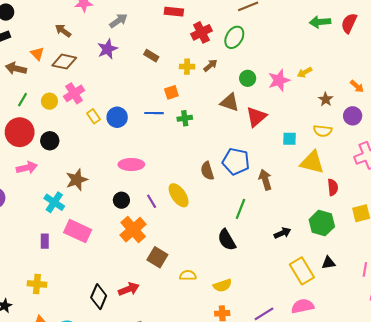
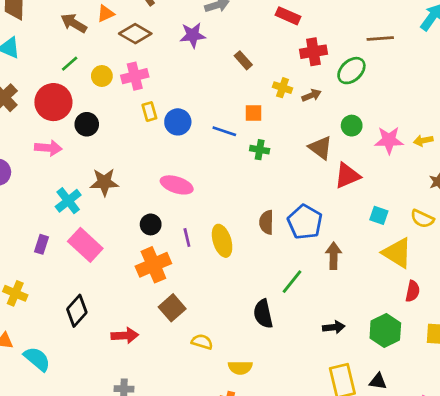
orange triangle: (37, 54) -> (106, 13), turned 32
black diamond: (99, 297) -> (77, 311), moved

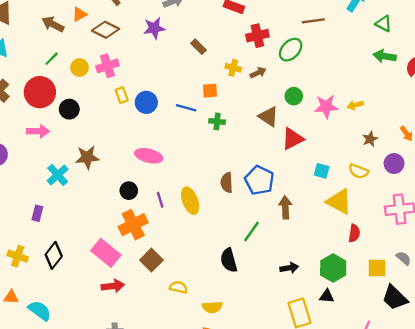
pink rectangle: (85, 245) -> (106, 253), moved
black diamond: (77, 311) -> (54, 255), moved
black triangle: (378, 381) -> (327, 296), moved

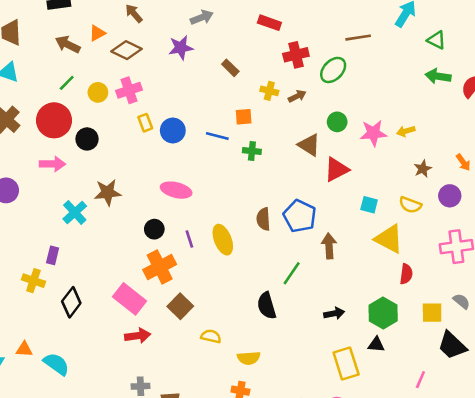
yellow cross: (18, 256) -> (33, 281), moved

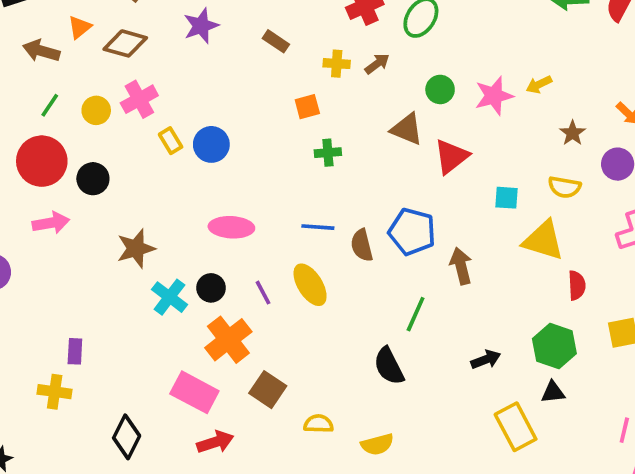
blue line: (217, 136) -> (318, 227), moved
cyan cross: (75, 212) -> (170, 297), moved
black diamond: (71, 302) -> (127, 437), moved

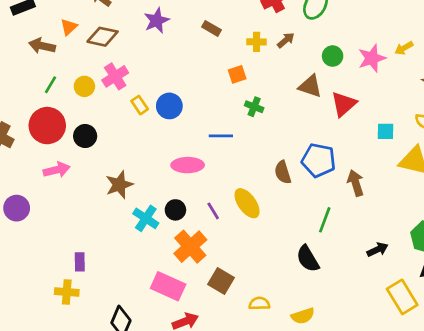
green cross: (328, 153) -> (254, 107), turned 30
blue line: (318, 227) -> (221, 136), moved

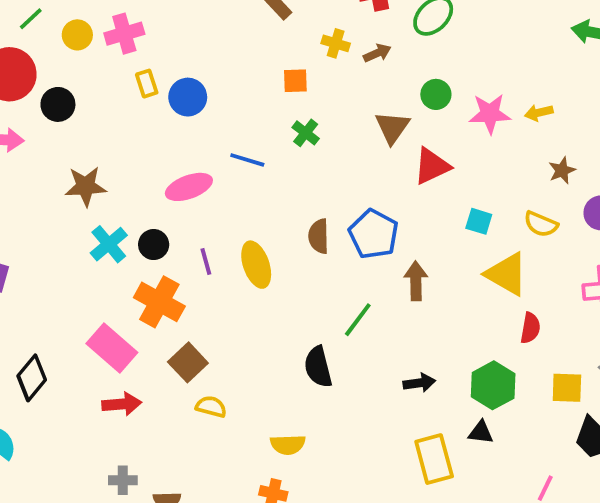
brown triangle: (310, 86) -> (392, 127), turned 30
pink ellipse: (188, 165) -> (189, 187), turned -36
orange cross: (190, 247) -> (159, 302), turned -36
yellow semicircle: (259, 304) -> (211, 407), moved

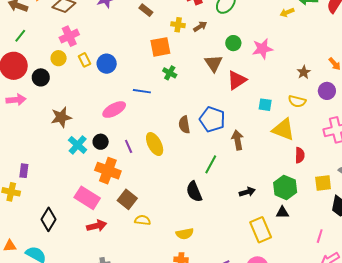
yellow circle: (77, 35) -> (59, 58), moved
orange square: (295, 81) -> (160, 47), size x1.5
yellow arrow: (539, 113) -> (287, 12), moved

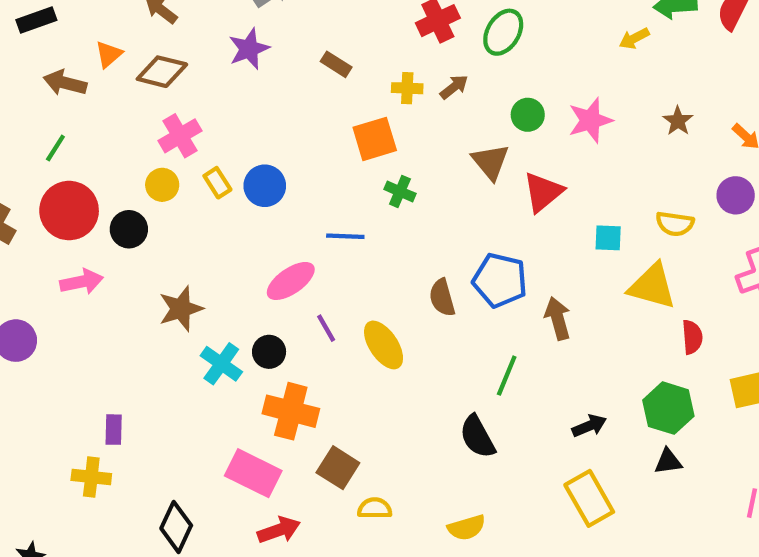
green line: (20, 36) -> (55, 148), moved
brown star: (304, 72) -> (678, 121), moved
purple line: (129, 146) -> (326, 328), moved
yellow rectangle: (261, 230) -> (589, 498), moved

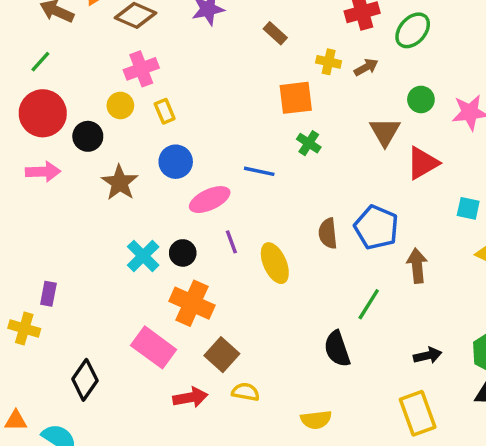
blue circle: (265, 186) -> (176, 162), moved
brown star: (181, 309) -> (120, 183), moved, turned -30
red arrow: (279, 530) -> (190, 397), moved

